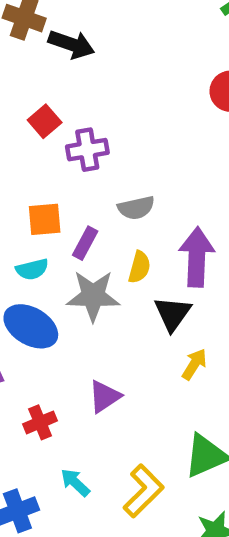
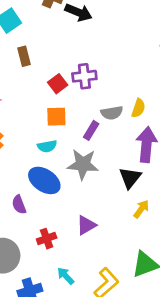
red square: (45, 121) -> (58, 84), moved
purple rectangle: (85, 243) -> (91, 130), moved
yellow semicircle: (139, 267) -> (138, 108), moved

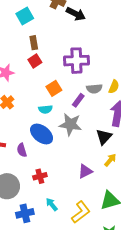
purple cross: (84, 76) -> (76, 61), size x1.4
red square: (58, 84) -> (35, 61), moved
orange square: (56, 117) -> (54, 88), turned -35
purple triangle: (86, 225) -> (85, 171), moved

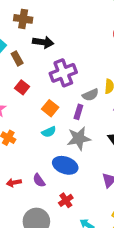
black arrow: (76, 14) -> (43, 42), moved
brown rectangle: (34, 43) -> (17, 58), moved
blue ellipse: (42, 134) -> (65, 165), moved

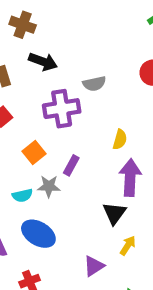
gray semicircle: (90, 95) -> (94, 84), moved
cyan semicircle: (49, 132) -> (22, 195), moved
gray star: (79, 138) -> (49, 186), moved, size x0.7

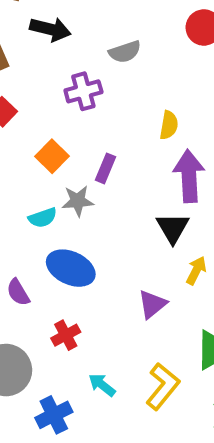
purple cross: (62, 109) -> (83, 91), size x0.7

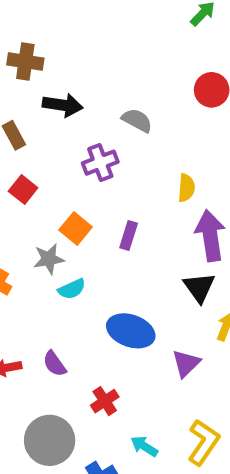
gray semicircle: (125, 52) -> (137, 120), turned -128
gray star: (78, 201) -> (49, 259), moved
blue ellipse: (71, 268) -> (131, 331), moved

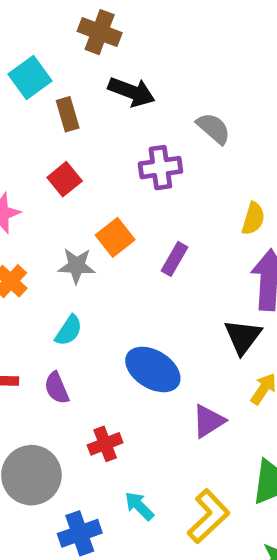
cyan semicircle: (72, 289) -> (69, 330), moved, turned -44

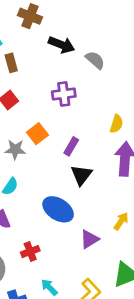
black arrow: (132, 92) -> (61, 45), moved
gray semicircle: (213, 128) -> (95, 60), moved
black triangle: (243, 337) -> (81, 175), moved

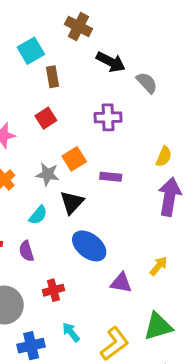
purple rectangle: (71, 146) -> (111, 177), turned 60
black triangle: (81, 175) -> (72, 202), moved
purple triangle: (89, 239) -> (121, 283), turned 36

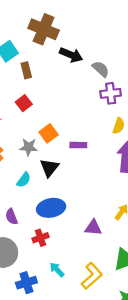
brown cross: (79, 27) -> (44, 29), size x1.4
purple cross: (108, 117) -> (111, 93), moved
blue ellipse: (89, 246) -> (51, 208), moved, turned -44
purple semicircle: (26, 251) -> (11, 217), moved

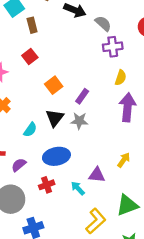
purple rectangle: (78, 145) -> (82, 96), turned -56
gray star: (29, 147) -> (79, 121), moved
purple semicircle: (11, 217) -> (19, 165), turned 72
cyan arrow: (57, 270) -> (78, 188), moved

